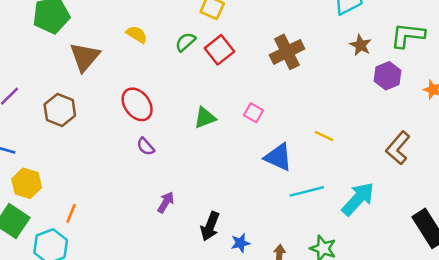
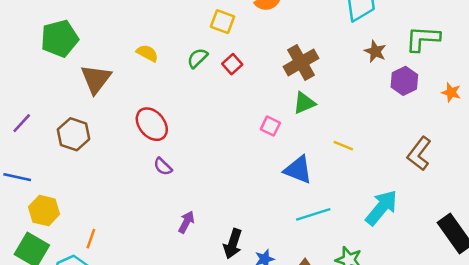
red square: (219, 50) -> (232, 64), size x0.7
green triangle: (205, 118) -> (304, 103), moved
cyan line: (307, 191) -> (313, 214), moved

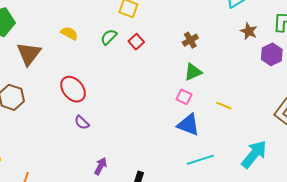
brown cross: (301, 62) -> (190, 40), size x0.6
pink square: (270, 126) -> (184, 97), moved

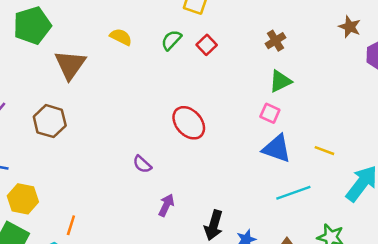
red ellipse: (73, 89) -> (189, 123), moved
yellow line: (224, 106) -> (324, 151), moved
purple semicircle: (82, 123) -> (142, 164), moved

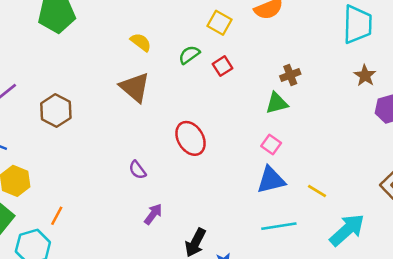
brown triangle: (70, 65) -> (135, 87), moved, turned -36
green triangle: (280, 81) -> (277, 103), moved
blue triangle: (277, 148) -> (271, 180), turned -44

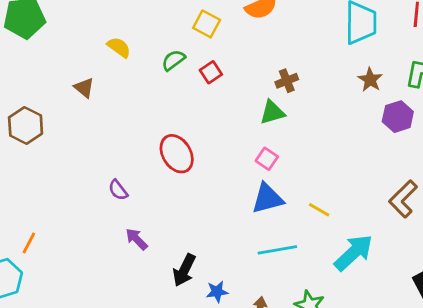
brown triangle: (135, 87) -> (84, 88), moved, size x0.6
purple arrow: (153, 214) -> (137, 239), turned -80

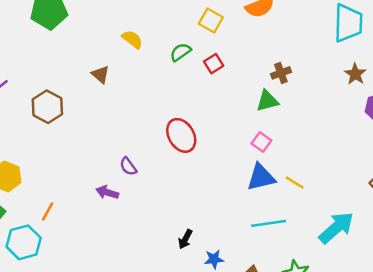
yellow line: (319, 210) -> (295, 183), moved
purple arrow: (137, 239) -> (107, 192), moved, turned -30
black arrow: (184, 270) -> (185, 239), size x0.7

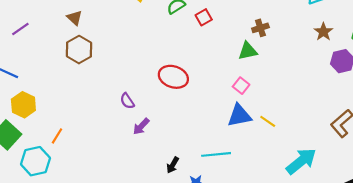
brown triangle: (100, 75) -> (75, 18), moved
brown hexagon: (47, 107) -> (79, 50), moved
red ellipse: (181, 135) -> (173, 77), turned -44
purple arrow: (107, 192) -> (141, 126), moved, turned -66
cyan line: (269, 223) -> (216, 154), moved

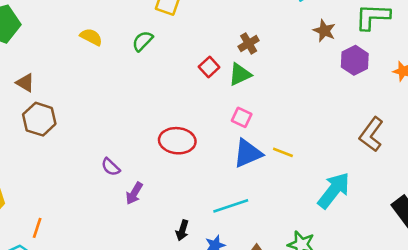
red square: (204, 17) -> (209, 67), moved
red ellipse: (173, 77) -> (177, 141), moved

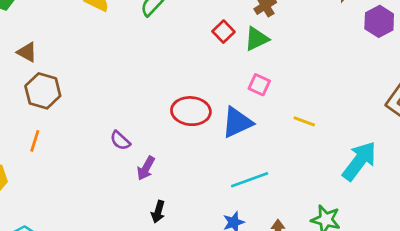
blue triangle: (248, 153) -> (237, 122), moved
orange line: (37, 228) -> (35, 141), moved
black arrow: (182, 230) -> (158, 212), moved

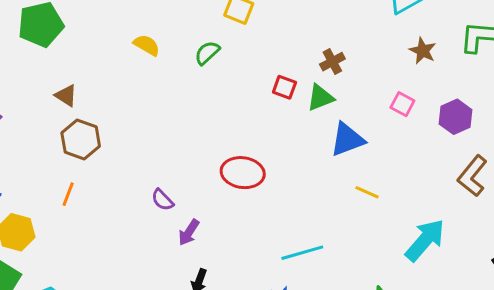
purple hexagon: (379, 21) -> (455, 117), moved
red square: (223, 32) -> (284, 87), turned -30
pink square: (259, 85) -> (402, 104), moved
blue triangle: (237, 122) -> (347, 139), moved

